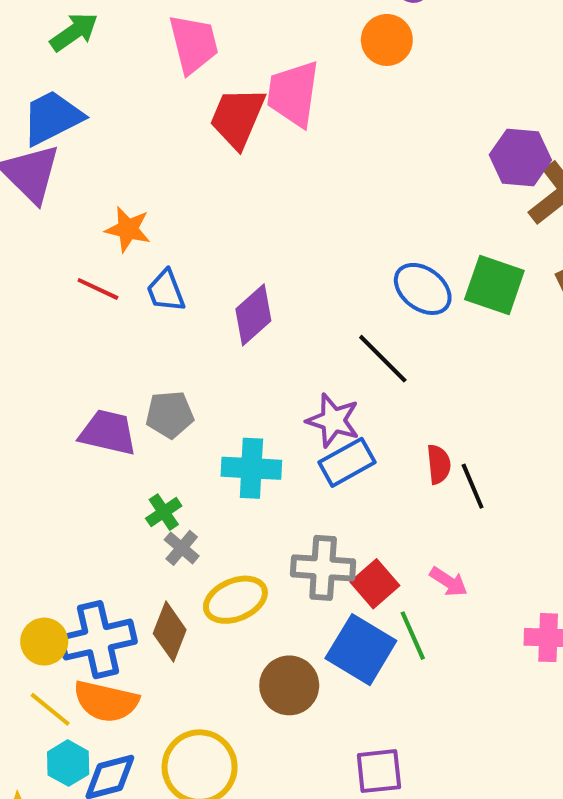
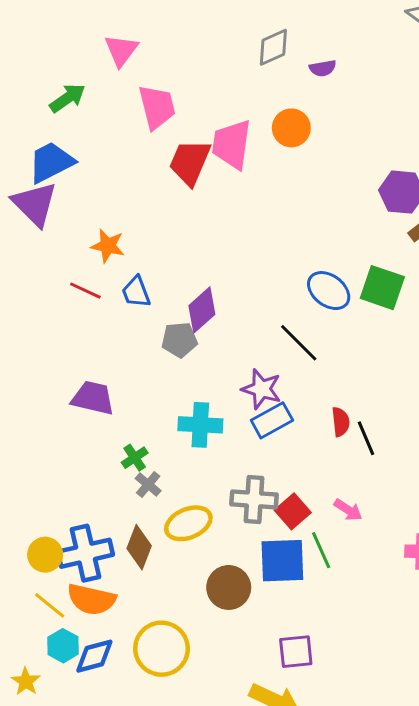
orange circle: (387, 40) -> (291, 128), moved
gray pentagon: (170, 414) -> (179, 340), moved
blue square: (361, 650) -> (282, 561), turned -33

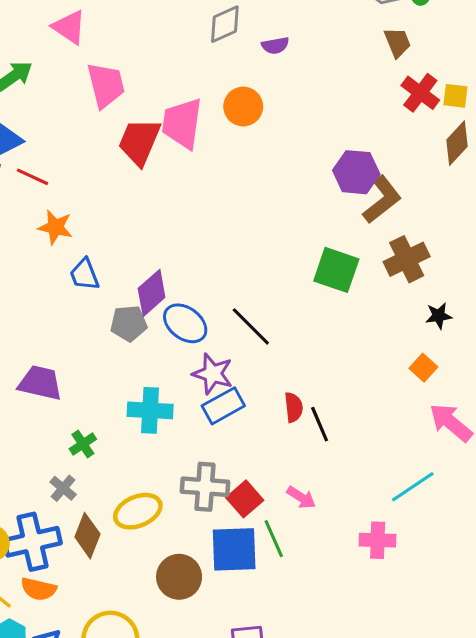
pink triangle: (121, 50) -> (69, 27), turned -33
red line: (85, 291) -> (32, 177), moved
blue ellipse: (329, 291) -> (185, 323), moved
gray cross: (148, 485) -> (63, 488), moved
orange semicircle: (91, 599) -> (39, 589), size x0.7

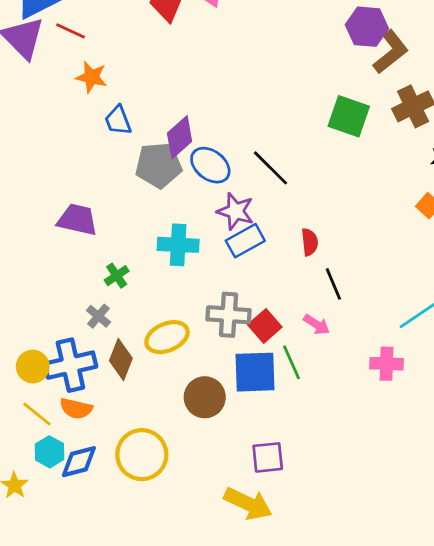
gray pentagon: (129, 323) -> (159, 165), size x1.4
black line: (320, 424) -> (333, 284), moved

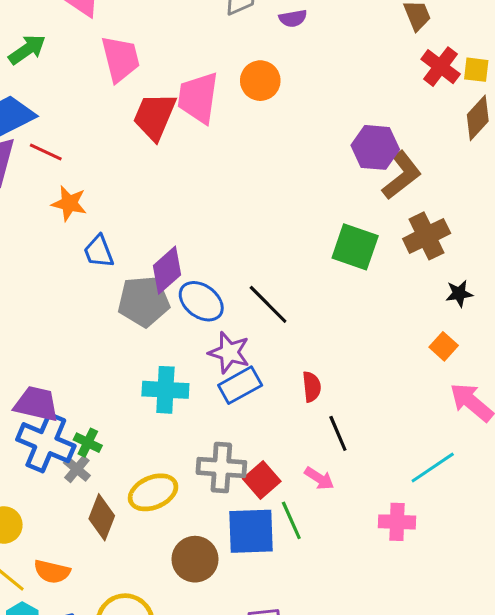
purple trapezoid: (77, 220) -> (36, 404), moved
green cross: (117, 276) -> (88, 443), moved, turned -30
blue cross: (70, 365) -> (46, 443), moved, turned 36

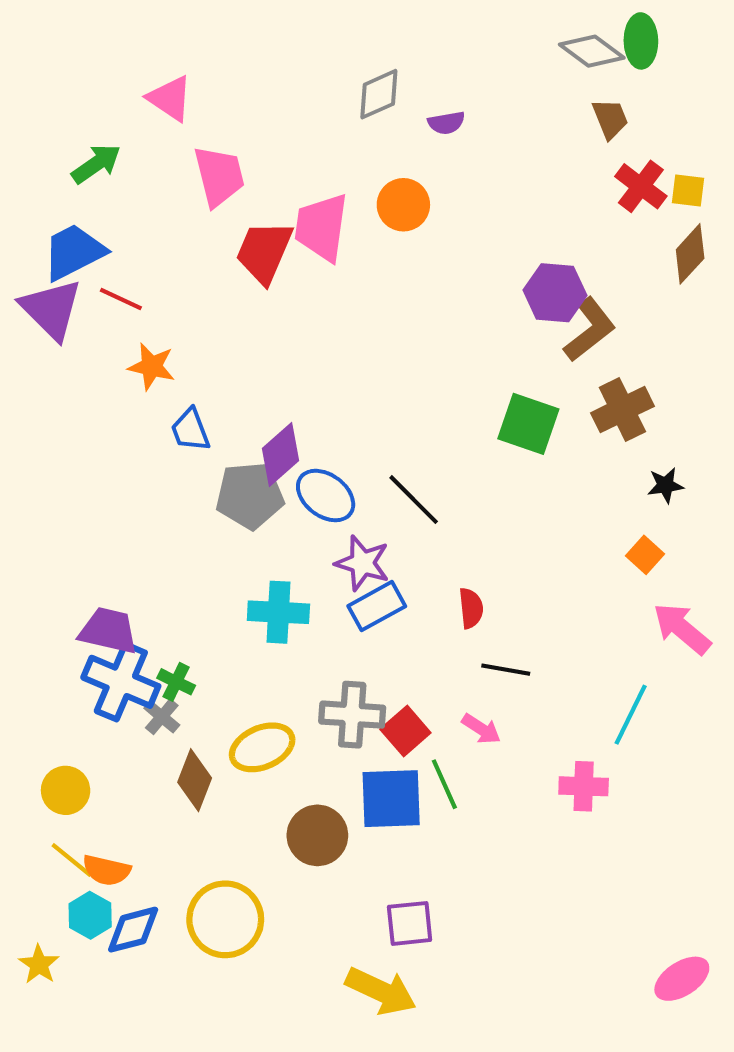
black line: (338, 433) -> (506, 670), turned -57
cyan line: (433, 468) -> (631, 715), turned -30
orange semicircle: (52, 572) -> (106, 870), moved

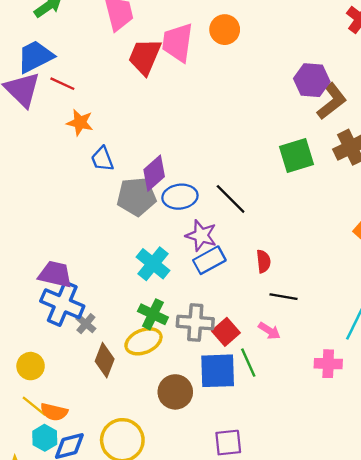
green square: (528, 424) -> (296, 155), turned -36
blue ellipse: (326, 496) -> (180, 197), turned -44
cyan cross: (278, 612) -> (153, 264), turned 36
green cross: (176, 682) -> (153, 314), moved, size x1.4

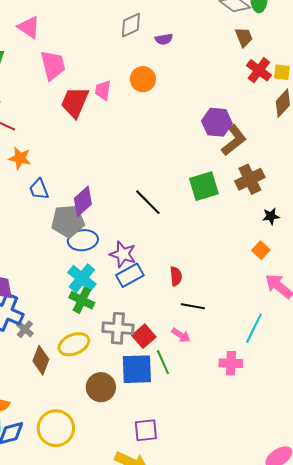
pink trapezoid: (178, 42) -> (103, 90), size x0.6
blue ellipse: (180, 197) -> (83, 240), moved
black line: (231, 199) -> (148, 202), moved
green cross: (153, 314) -> (82, 300), moved

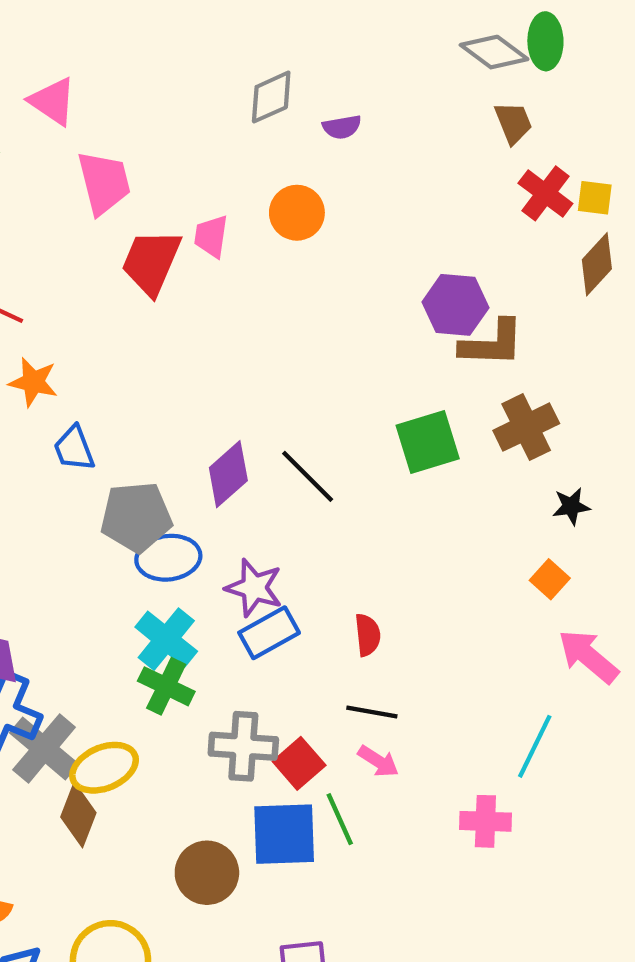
brown L-shape: (234, 140) -> (492, 343), turned 40
purple diamond: (83, 201) -> (228, 474), moved
black line: (193, 306) -> (372, 712), moved
gray cross: (25, 329) -> (44, 748), size x1.8
yellow ellipse: (74, 344) -> (104, 768), moved

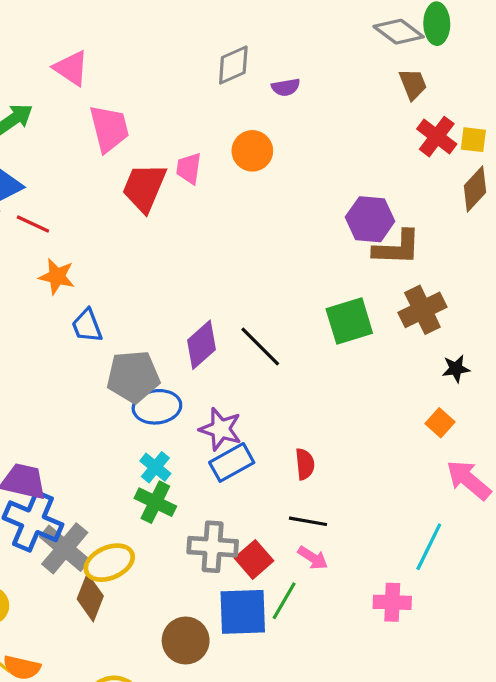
cyan cross: (166, 639) -> (155, 467), size x0.7
green line: (340, 819) -> (284, 601), turned 54

